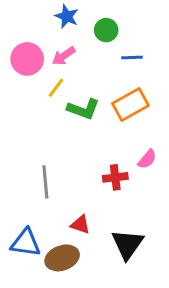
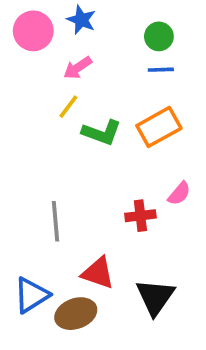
green circle: (106, 30) -> (159, 36), moved
pink circle: (27, 59) -> (33, 31), moved
red triangle: (80, 225) -> (98, 273), size x1.4
blue triangle: (26, 243) -> (31, 295), turned -40

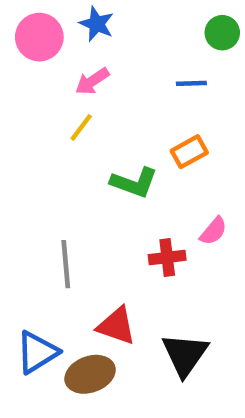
green circle: (159, 36) -> (222, 33), moved
orange rectangle: (159, 127) -> (189, 152), size x0.7
green L-shape: (102, 133) -> (134, 183), moved

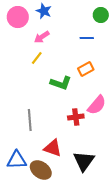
pink semicircle: (213, 231) -> (97, 105), size x1.5
blue triangle: (37, 352) -> (17, 160), turned 30
brown ellipse: (90, 374) -> (41, 170), turned 55

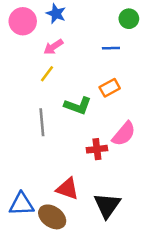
gray line: (30, 120) -> (42, 122), moved

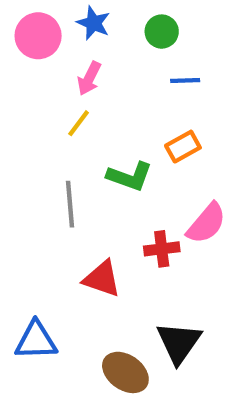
green circle: (129, 19) -> (162, 32), moved
pink arrow: (53, 47) -> (89, 78), turned -30
red triangle: (67, 189) -> (102, 279), moved
brown ellipse: (52, 217) -> (125, 372), moved

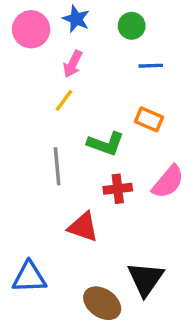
orange rectangle: (183, 147) -> (149, 119), turned 52
red cross: (162, 249) -> (118, 189), moved

